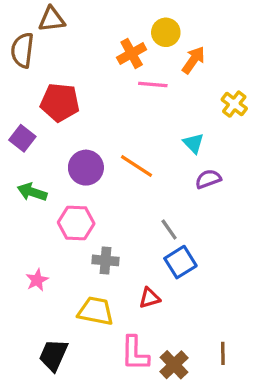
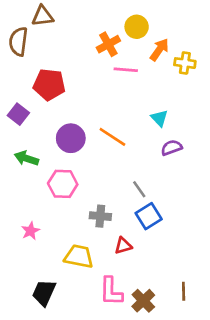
yellow cross: (234, 104) -> (185, 63), moved, turned -30
gray cross: (105, 260) -> (100, 216), moved

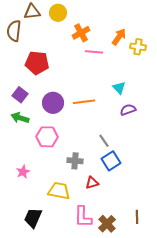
yellow circle: (137, 27) -> (58, 13), moved
purple square: (18, 114) -> (20, 95), moved
orange line: (112, 137) -> (84, 102), turned -40

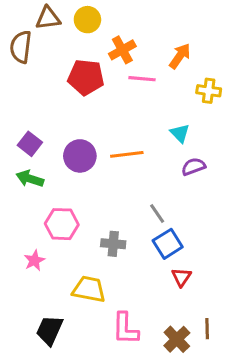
yellow cross: (138, 47) -> (209, 91), moved
red pentagon: (37, 63) -> (86, 77), moved
pink hexagon: (47, 137) -> (62, 224), moved
red triangle: (92, 183) -> (181, 277), moved, turned -40
brown cross: (107, 224) -> (177, 339), moved

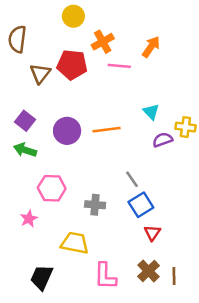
brown triangle: (48, 18) -> (40, 74), moved, turned -45
yellow cross: (209, 91) -> (185, 127), moved
brown cross: (177, 339) -> (149, 271), moved

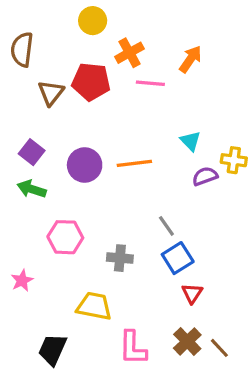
pink star: (29, 219) -> (22, 281), moved
brown line: (174, 276) -> (219, 348), turned -42

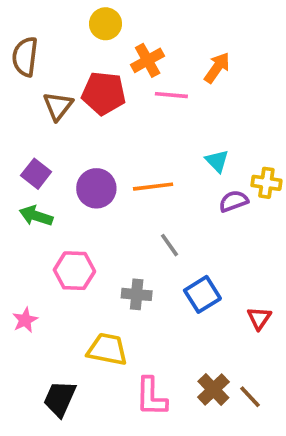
gray line: (166, 226) -> (170, 245), moved
red triangle: (192, 293) -> (259, 318), moved

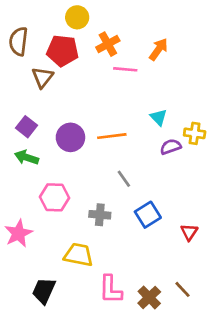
red pentagon: (104, 93) -> (62, 51), moved
pink star: (25, 320) -> (18, 233), size x1.5
brown cross: (213, 390) -> (149, 297), moved

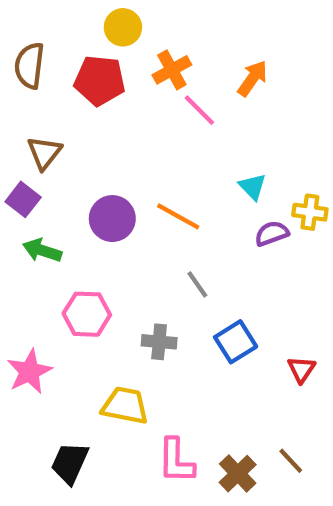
pink line: (125, 69) -> (199, 110), turned 40
brown triangle: (42, 77) -> (44, 153), moved
purple square: (26, 127) -> (23, 199), moved
orange line: (112, 136) -> (178, 216), turned 36

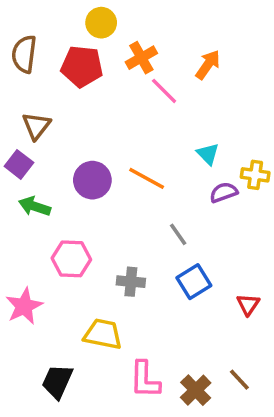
gray line: (197, 284) -> (178, 234), moved

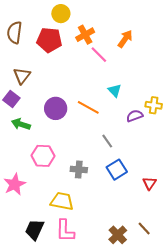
cyan triangle: (208, 154) -> (115, 91), moved
pink L-shape: (145, 380) -> (65, 231), moved

